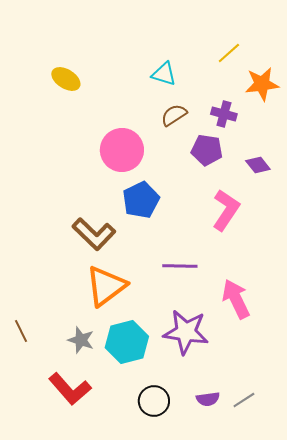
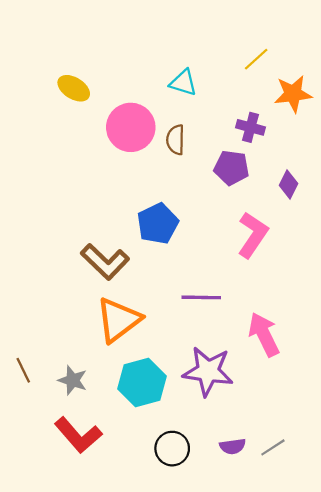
brown semicircle: (174, 115) -> (176, 140), moved, turned -56
pink circle: (122, 150) -> (131, 127), moved
purple diamond: (258, 165) -> (289, 184), turned 65
gray star: (81, 340) -> (73, 380), moved

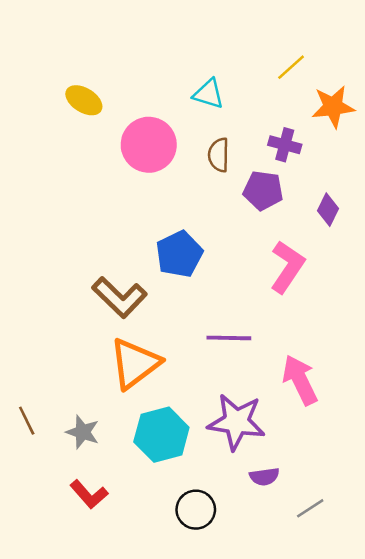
brown semicircle: (176, 140) -> (219, 155), moved
red L-shape: (78, 435) -> (89, 494), size x0.7
purple semicircle: (233, 446) -> (264, 477), moved

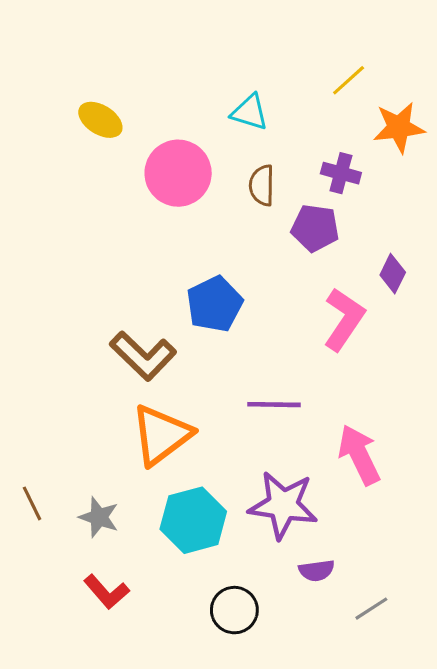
purple diamond: (328, 210) -> (393, 274), moved

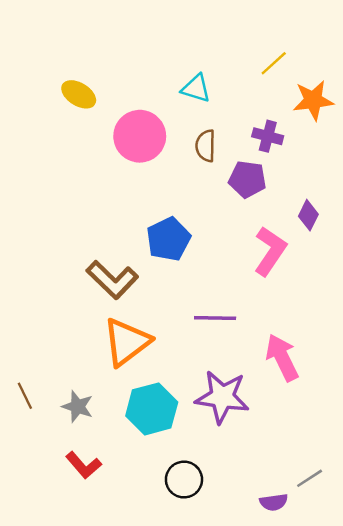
purple semicircle: (317, 570) -> (274, 502), moved
gray line: (371, 609) -> (310, 478), moved

